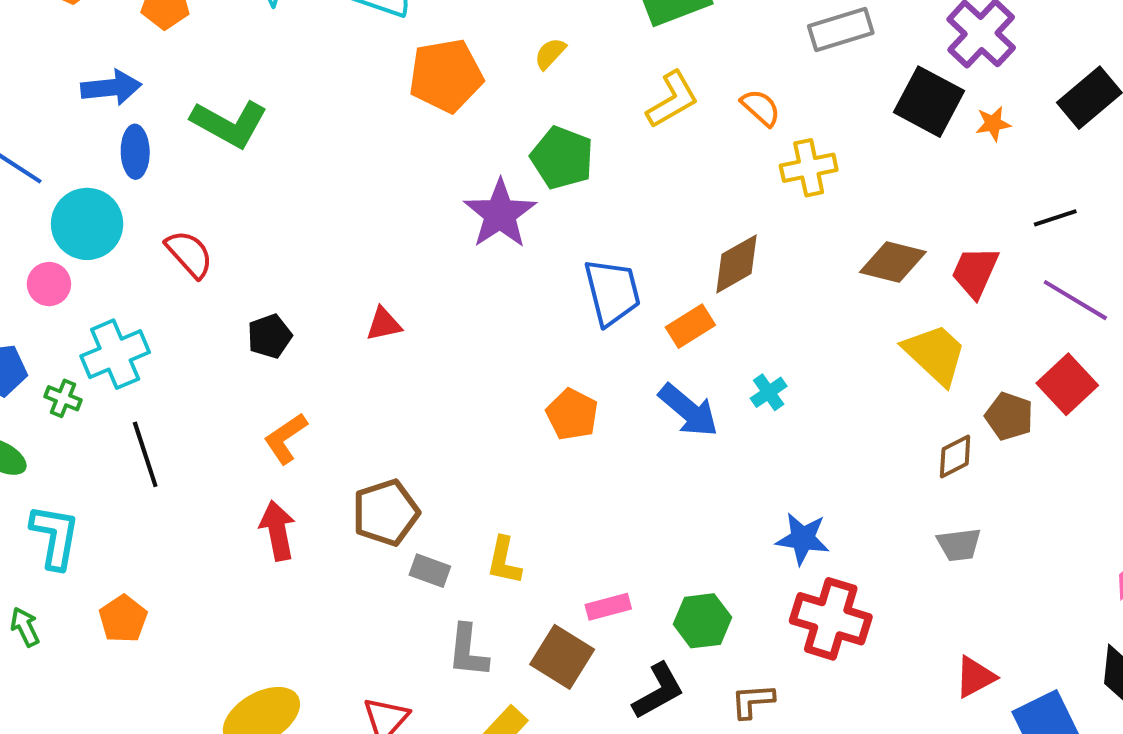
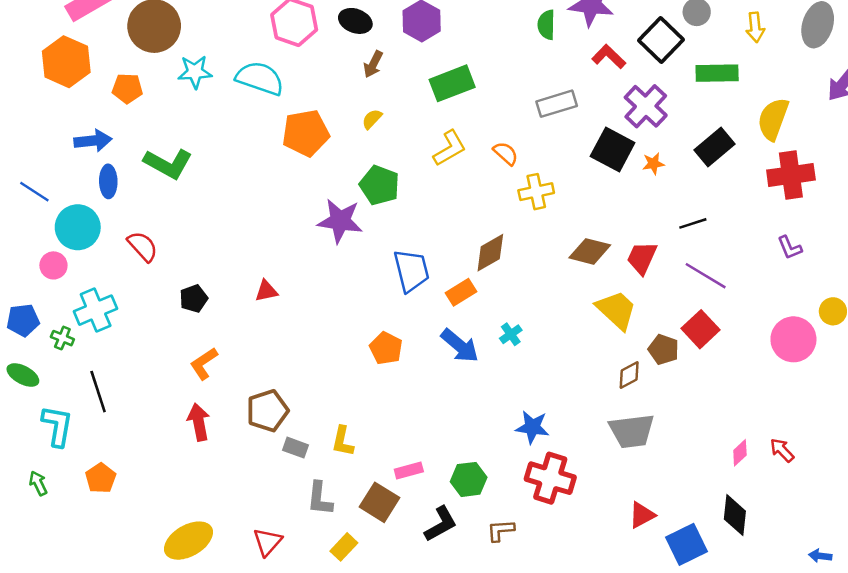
purple star: (500, 214) -> (340, 221), turned -30
black line: (145, 454) -> (98, 392), moved
gray trapezoid: (959, 545) -> (632, 431), size x1.6

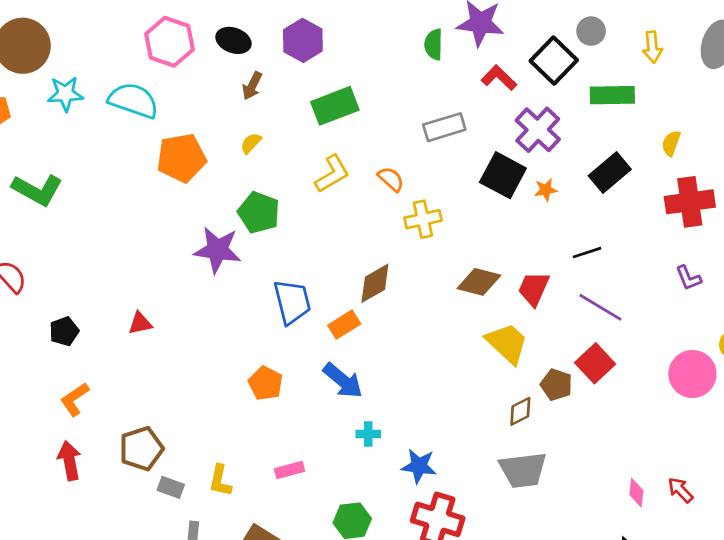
yellow semicircle: (773, 119) -> (671, 143), size x0.6
cyan cross: (511, 334) -> (368, 434), moved, turned 35
pink diamond: (740, 453) -> (636, 493), turned -40
pink rectangle: (409, 471) -> (290, 470), moved

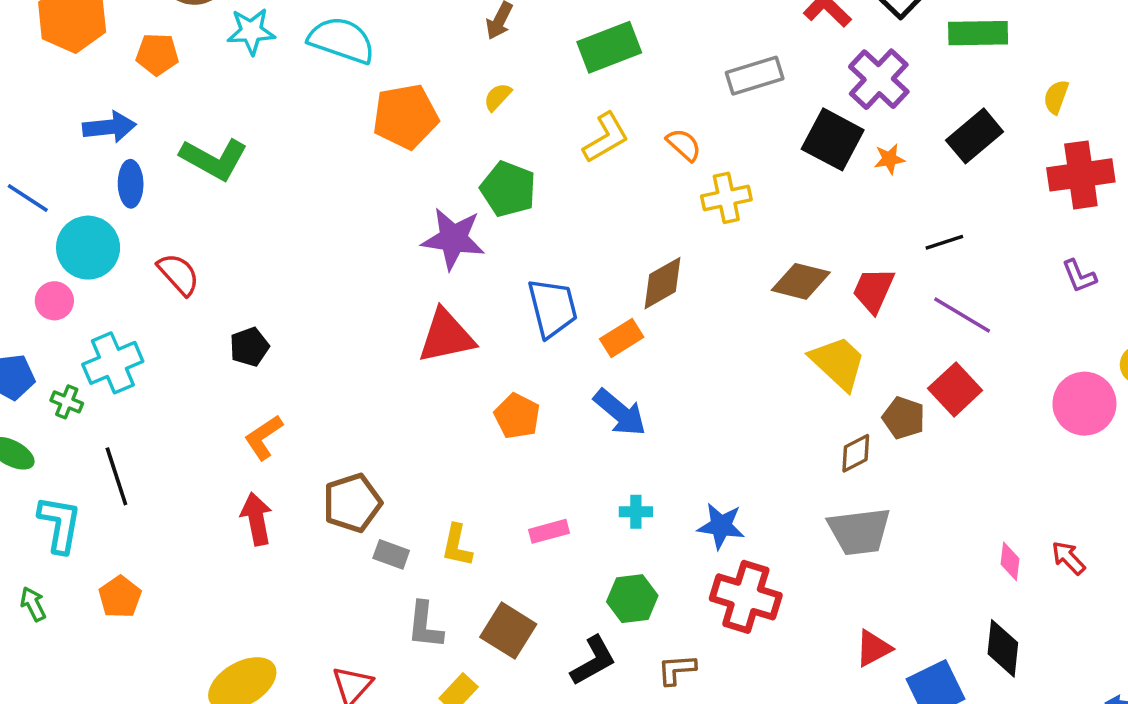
red triangle: (140, 323) -> (446, 336), moved, size x1.8
cyan cross: (368, 434) -> (636, 512), moved

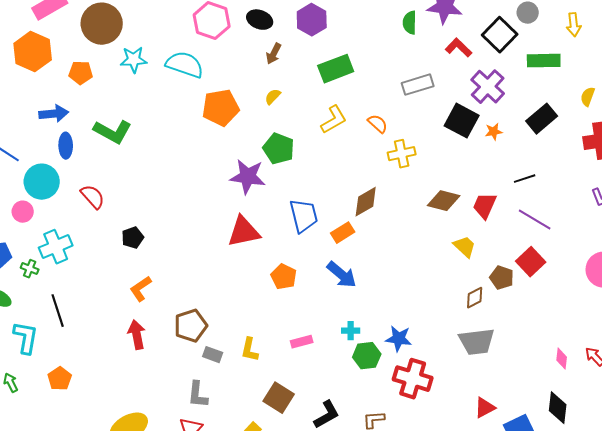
yellow trapezoid: (838, 363) -> (465, 247), size x0.7
green hexagon: (632, 599) -> (367, 356), moved
gray L-shape: (425, 625) -> (198, 395), moved

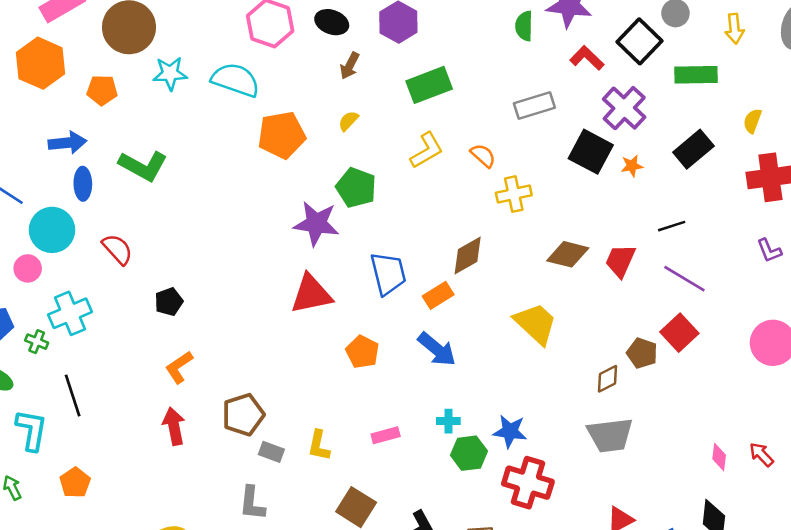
yellow trapezoid: (465, 247) -> (536, 324), moved, size x1.5

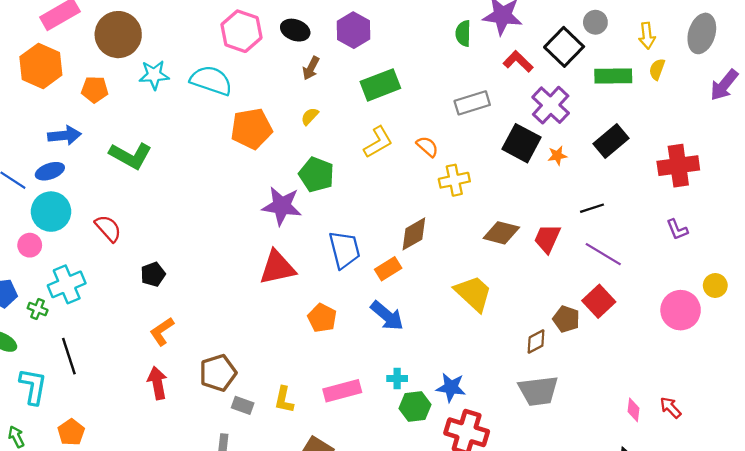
yellow semicircle: (752, 121) -> (657, 69), moved
blue ellipse: (83, 184) -> (50, 171), moved, turned 72
pink rectangle: (386, 435) -> (342, 391), size x1.5

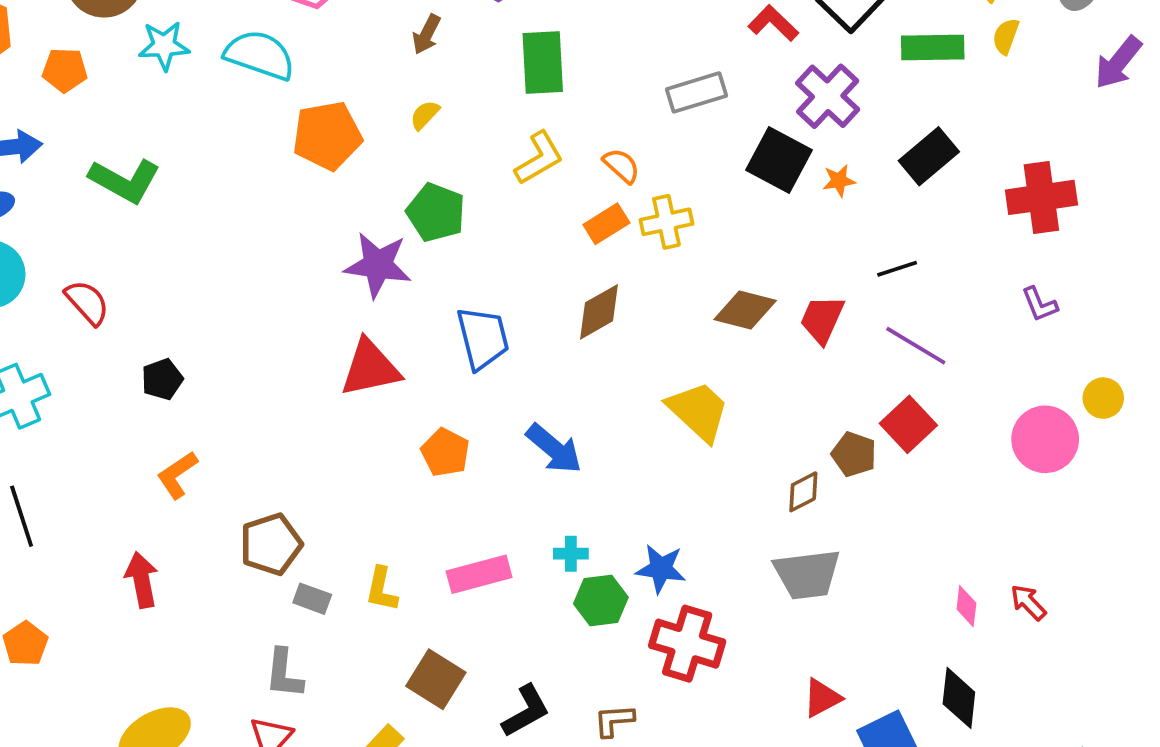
green rectangle: (380, 85) -> (543, 63), turned -72
orange rectangle: (388, 269) -> (606, 224), moved
red arrow: (157, 383) -> (142, 580), moved

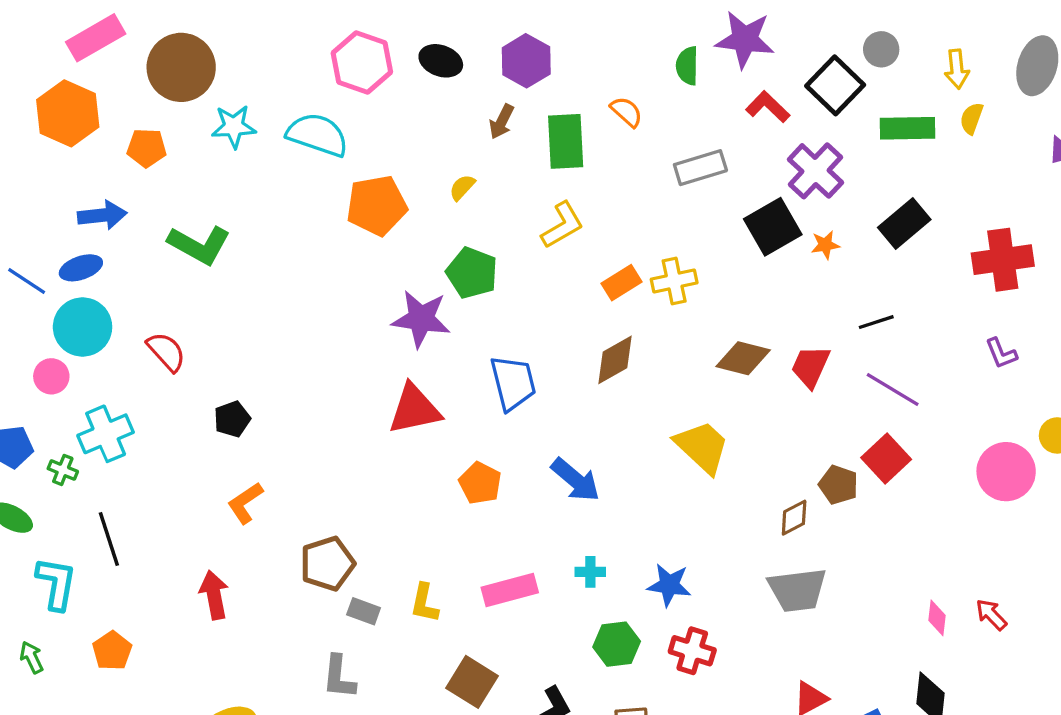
brown arrow: (427, 34) -> (502, 122), moved
black square: (779, 160) -> (773, 227), turned 32
orange semicircle: (621, 166) -> (626, 112), moved
green hexagon: (601, 601) -> (617, 644), moved
red cross: (687, 644) -> (692, 651), size x0.7

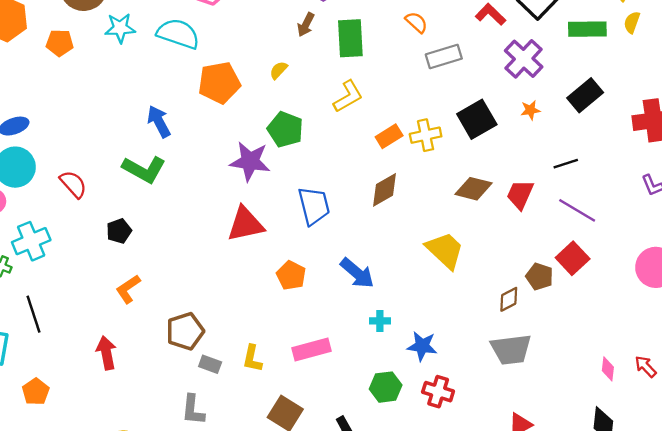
orange semicircle: (626, 112) -> (416, 22), moved
blue arrow: (102, 215) -> (159, 121), moved, turned -112
black square: (773, 227) -> (477, 119), moved
green L-shape: (199, 245) -> (144, 169), moved
cyan cross: (590, 572) -> (380, 321), moved

